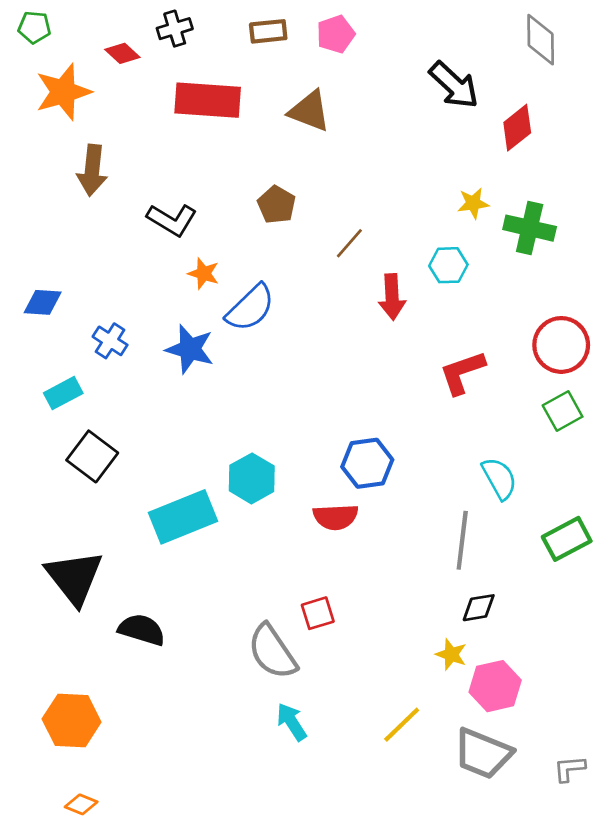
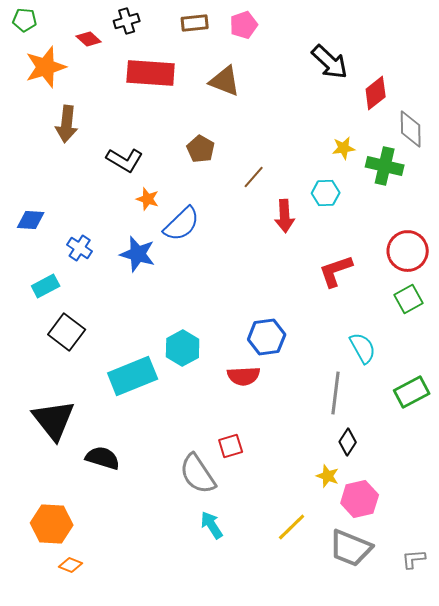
gray diamond: (541, 40) -> (411, 129), moved
black diamond: (479, 608) -> (348, 442), turned -48
orange diamond: (81, 804) -> (71, 565), moved

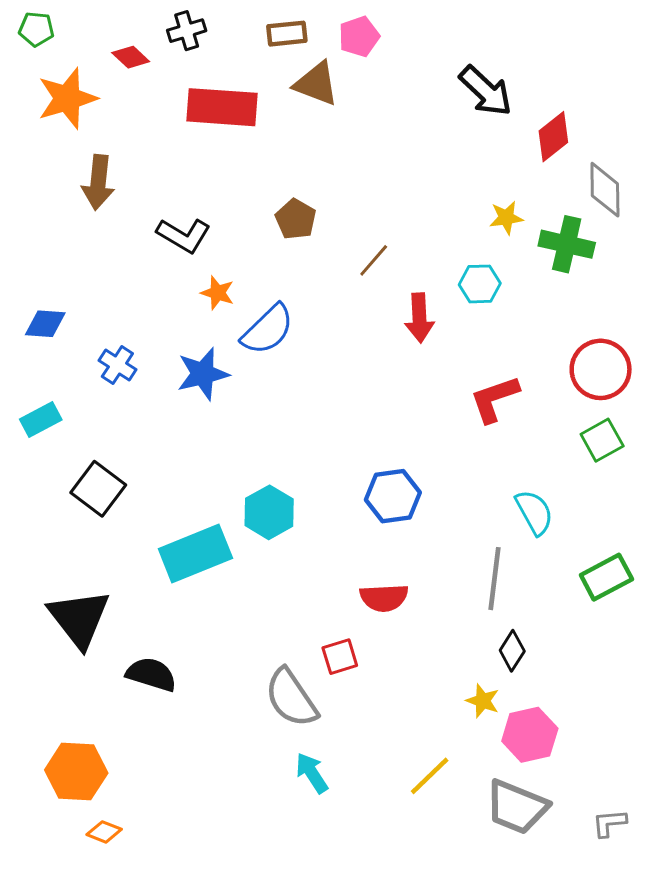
brown triangle: (225, 81) -> (316, 84), moved
blue star: (138, 254) -> (203, 374), turned -30
cyan rectangle: (46, 286) -> (41, 419), moved
red semicircle: (244, 376) -> (384, 598), moved

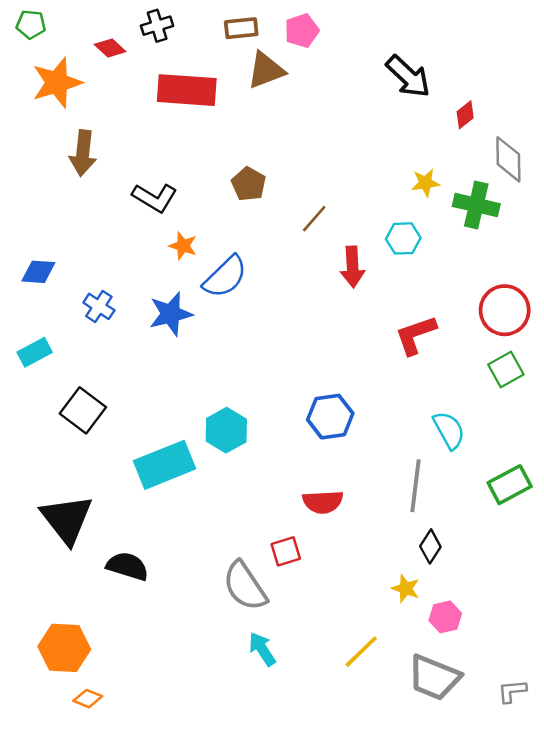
brown triangle: (316, 84) -> (266, 70), turned -42
red diamond: (553, 137) -> (465, 115), size x0.7
pink hexagon: (530, 735) -> (445, 617), size x0.7

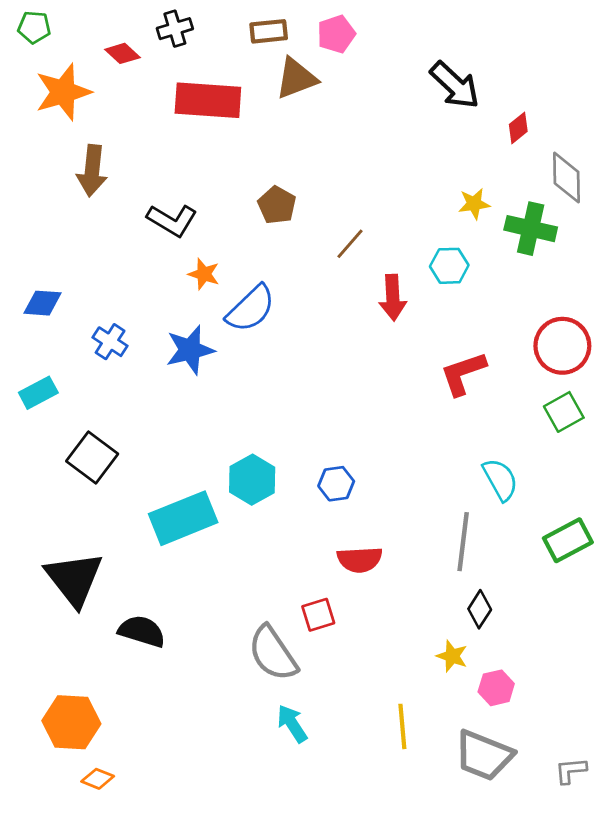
blue hexagon: (330, 417) -> (336, 484), moved, size x0.7
yellow line: (361, 652) -> (402, 726), turned -51

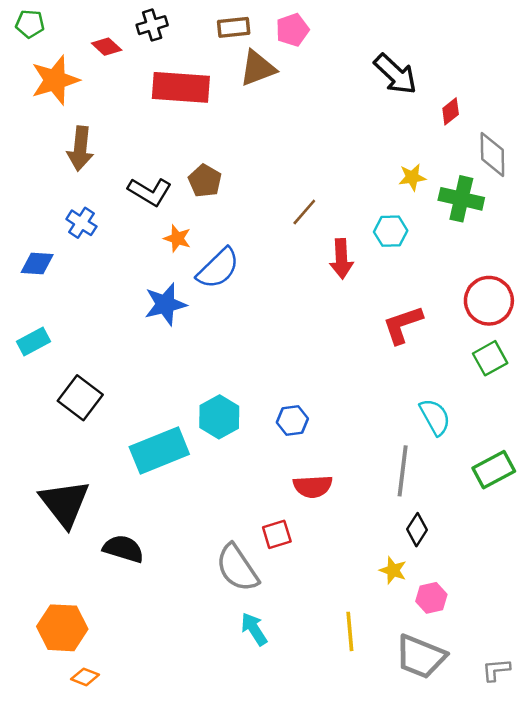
brown pentagon: (277, 205) -> (205, 181), moved
blue cross: (110, 342) -> (81, 223), moved

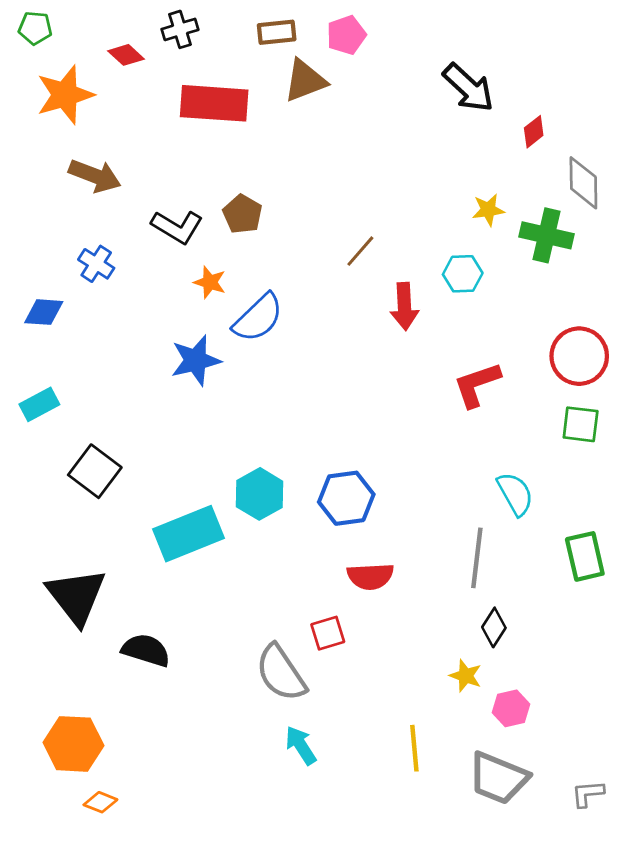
brown arrow: (80, 148) -> (95, 176), turned -75
green square: (490, 358) -> (581, 424), turned 36
blue hexagon: (292, 421) -> (346, 498), size x1.5
green rectangle: (494, 470) -> (585, 556), turned -75

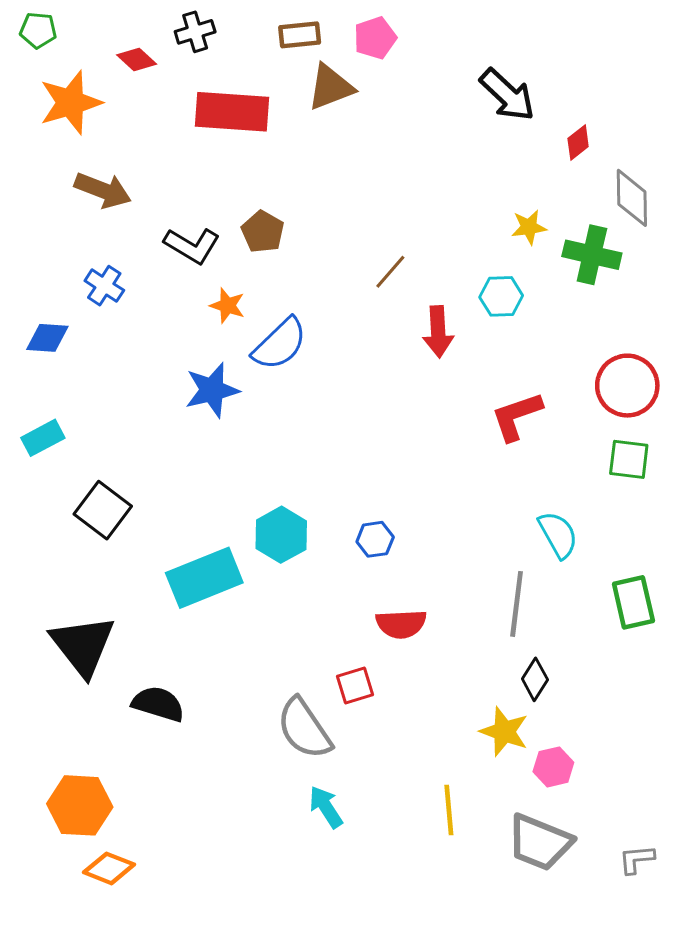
blue hexagon: (346, 498) -> (375, 539), size x0.6
yellow star: (466, 676) -> (504, 732), size x1.4
orange diamond: (100, 802) -> (109, 868), size x1.4

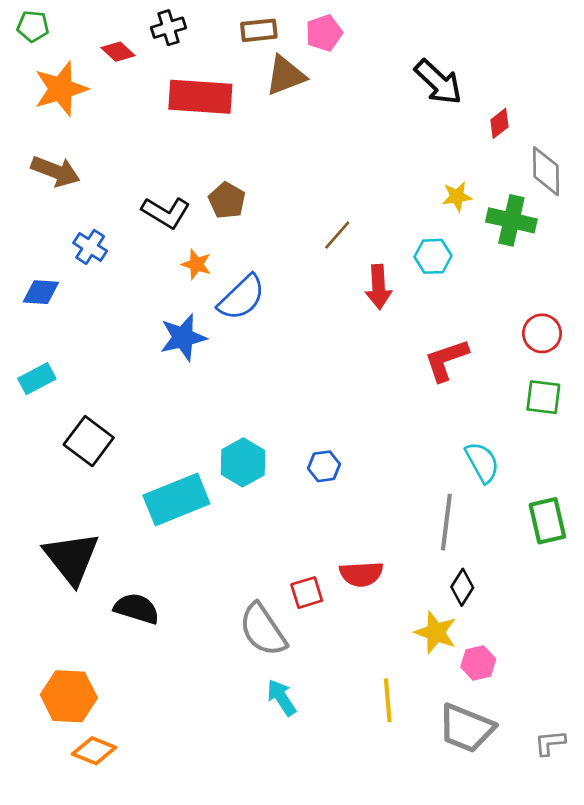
brown arrow: (103, 190) -> (56, 171), moved
red circle: (627, 386) -> (542, 333), size x0.7
red semicircle: (401, 624) -> (361, 574), moved

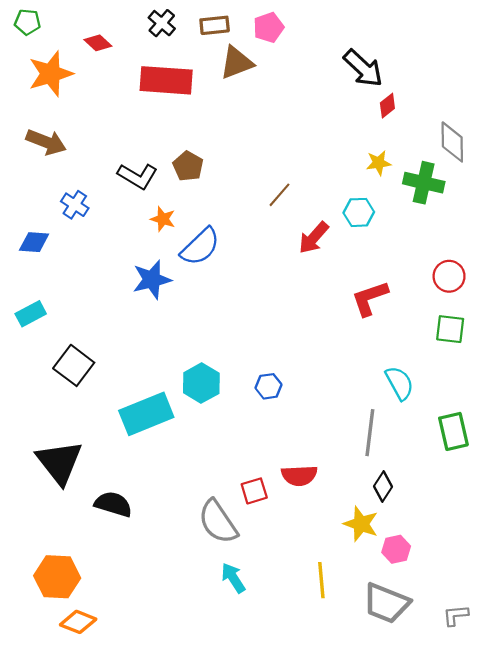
black cross: (168, 28) -> (162, 23), moved, turned -32
red diamond: (499, 123) -> (387, 106), moved
red arrow: (379, 287) -> (314, 238), turned 44

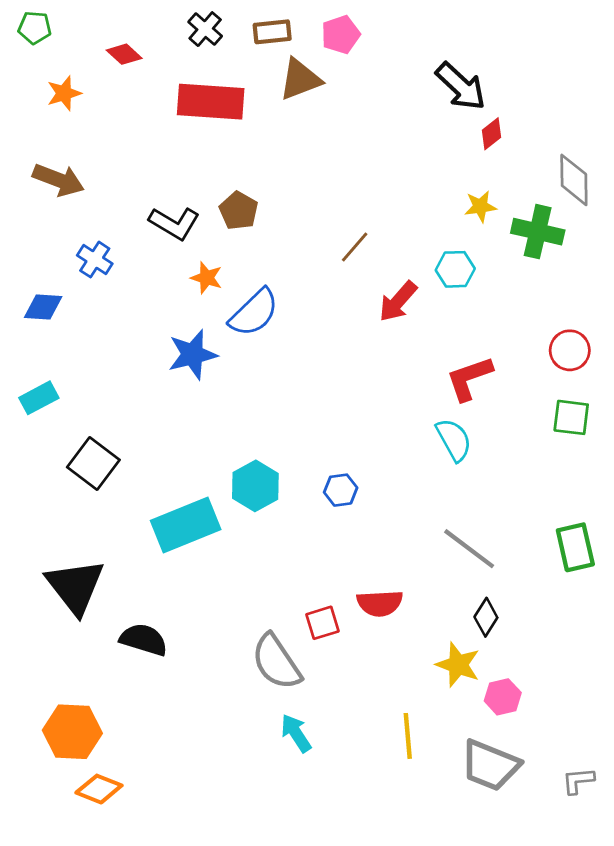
orange star: (51, 74) -> (64, 93), size x0.6
cyan semicircle: (400, 383) -> (454, 440), moved
gray line: (370, 433) -> (469, 549), turned -60

